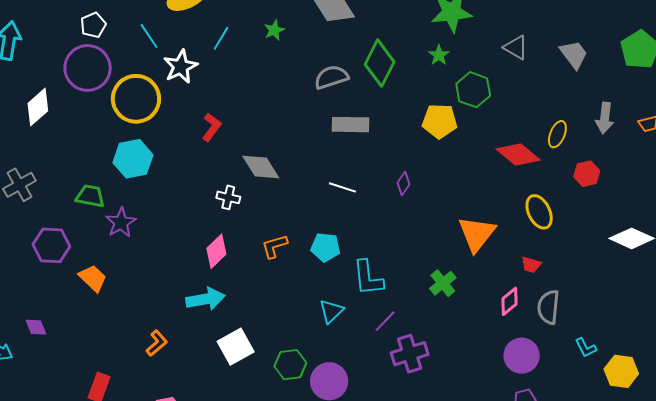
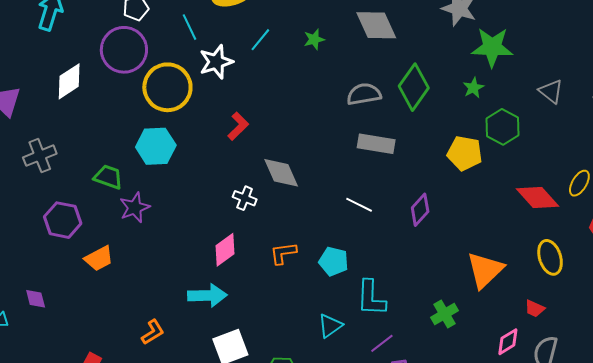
purple diamond: (404, 183) -> (420, 210), size x1.4
orange trapezoid: (93, 278) -> (99, 258), turned 100

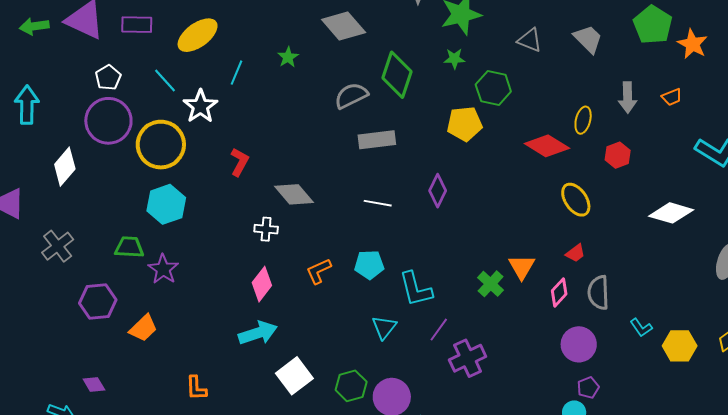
green star: (473, 88) -> (454, 59), turned -30
orange triangle: (485, 270) -> (522, 267), moved, size x0.7
red trapezoid: (535, 309) -> (575, 253), turned -45
orange L-shape: (153, 332) -> (196, 388), moved, turned 136

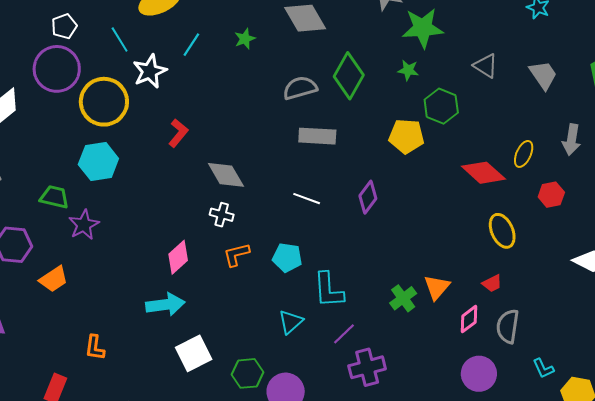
white cross: (266, 229) -> (222, 215), moved

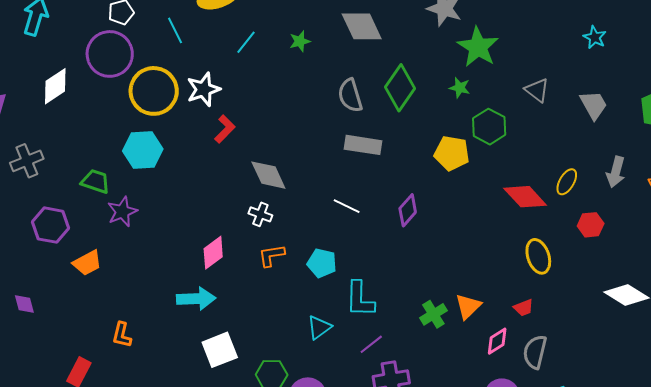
green star: (423, 28) -> (478, 47), turned 30
white star: (150, 71) -> (203, 89), moved
gray semicircle: (300, 88) -> (350, 95), turned -96

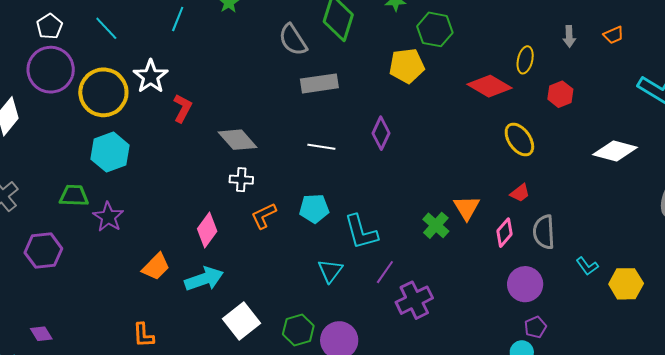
gray arrow: (616, 172) -> (569, 36), size x0.7
orange trapezoid: (87, 263) -> (156, 267), moved

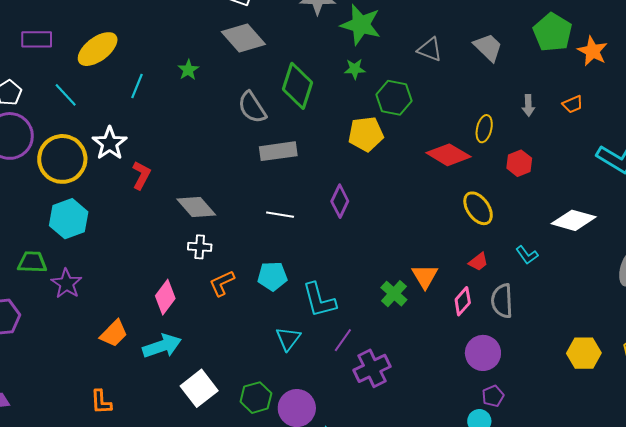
cyan L-shape: (587, 266) -> (527, 255), moved

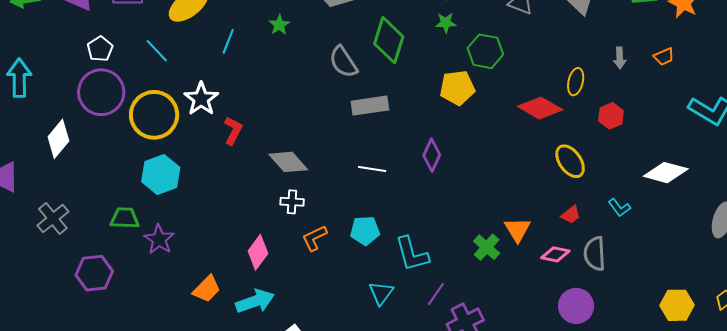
pink diamond: (463, 301) -> (555, 254), turned 60

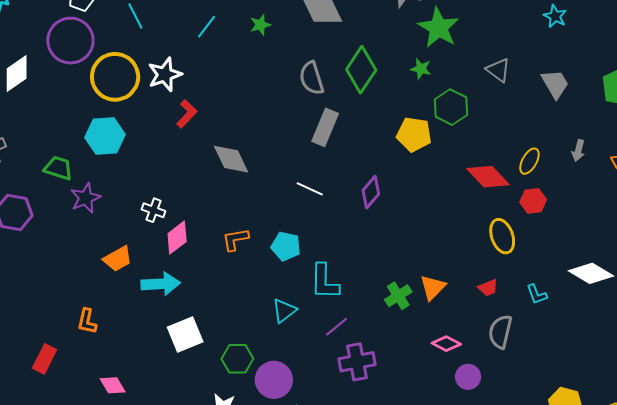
gray rectangle: (370, 106) -> (325, 127), turned -75
red hexagon: (611, 116) -> (533, 201), moved
white cross: (292, 202) -> (154, 210), moved
pink diamond: (555, 254) -> (446, 344), moved
purple circle: (576, 306) -> (468, 377), size x0.7

